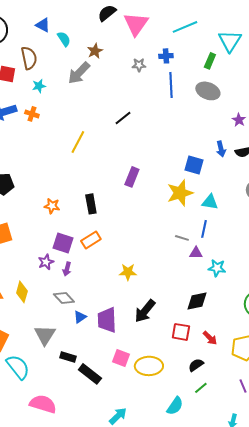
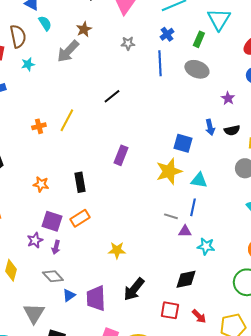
cyan semicircle: (64, 39) -> (45, 23), moved
blue cross: (166, 56) -> (167, 34), moved, turned -32
orange cross: (32, 114) -> (39, 126), moved, turned -32

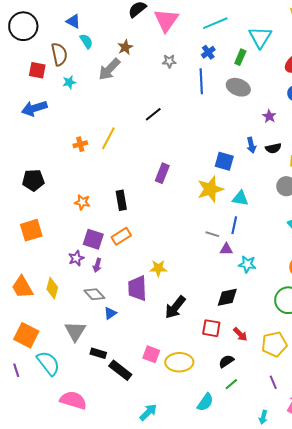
purple trapezoid: (96, 298) -> (137, 288), moved

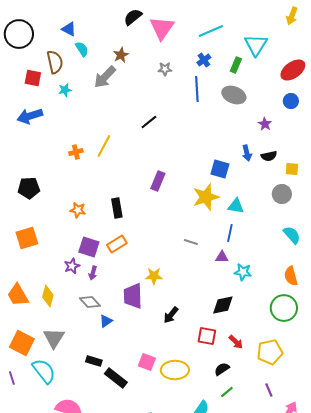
gray line: (212, 234) -> (191, 242), moved
black arrow: (175, 307) -> (171, 315), size x0.7
gray triangle: (75, 331) -> (54, 338), moved

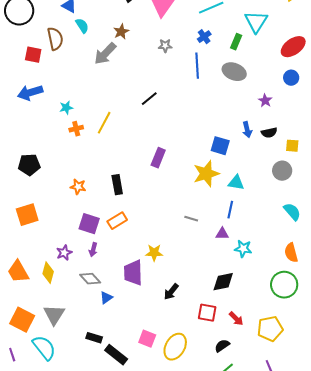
cyan star: (65, 90) -> (66, 108), moved
purple star: (72, 266) -> (64, 253), moved
yellow ellipse: (175, 370) -> (175, 347), turned -60

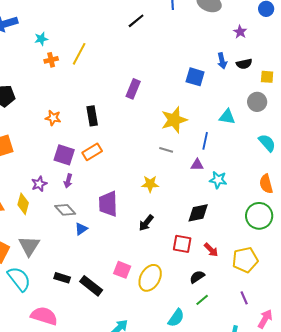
black line: (149, 99) -> (136, 21), moved
yellow star: (206, 174) -> (174, 120), moved
cyan triangle: (236, 183) -> (227, 117), moved
yellow star: (154, 253) -> (150, 184), moved
black rectangle: (94, 338) -> (62, 278), moved

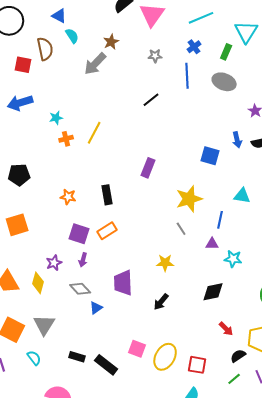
gray line: (166, 150) -> (181, 229), turned 40
red square: (182, 244) -> (197, 365), moved
black semicircle: (197, 277) -> (238, 356), moved
cyan semicircle: (19, 279) -> (34, 358), size x0.6
green line: (202, 300) -> (234, 379), moved

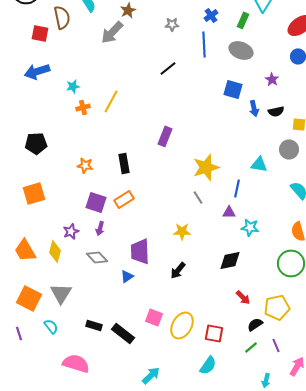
blue square: (210, 156) -> (233, 89), moved
blue triangle: (96, 308) -> (127, 276), moved

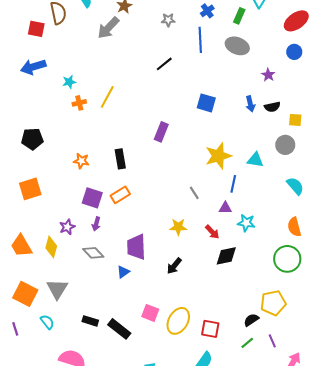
blue square: (233, 89) -> (206, 103), moved
yellow star: (206, 167) -> (218, 156), moved
red arrow: (243, 297) -> (212, 232), moved

